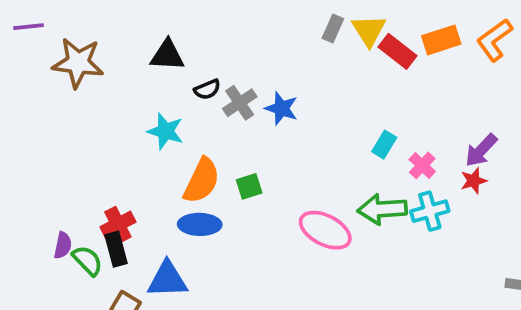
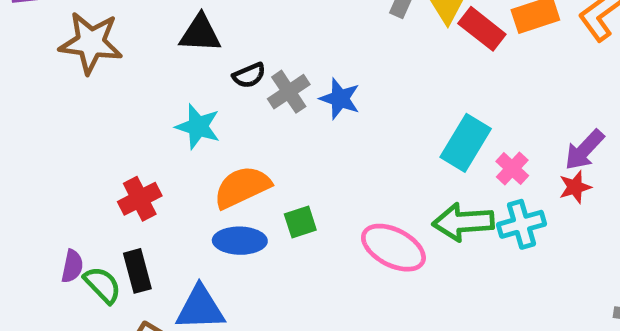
cyan rectangle: (384, 145) -> (466, 143), size x1.6
orange semicircle: (202, 181) -> (242, 187), turned -141
green square: (249, 186) -> (300, 222), moved
red cross: (118, 224) -> (140, 199), moved

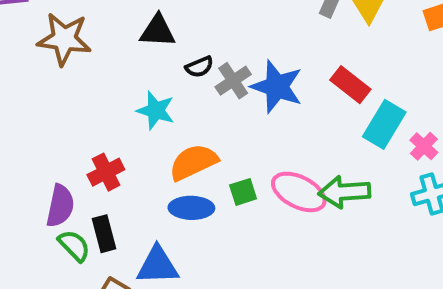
red rectangle: (482, 29) -> (350, 85), moved
blue star: (340, 99) -> (277, 87), size x1.5
green arrow: (463, 222) -> (344, 192), moved
pink ellipse: (393, 248) -> (299, 192), moved
purple semicircle: (72, 266) -> (60, 206), moved, size x1.5

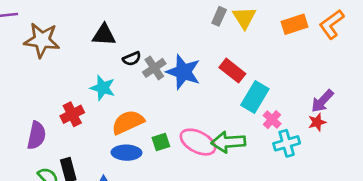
pink cross: (424, 146) -> (272, 120), moved
red cross: (106, 172) -> (72, 114), moved
purple semicircle: (60, 206) -> (37, 135), moved

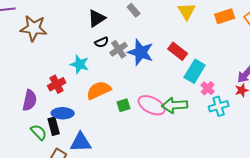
gray rectangle: (219, 16) -> (134, 10), moved, turned -64
black triangle: (104, 35) -> (97, 18), moved, turned -36
blue ellipse: (126, 153) -> (63, 113), moved

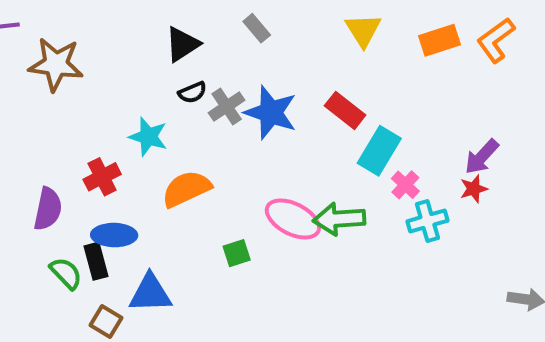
green square: (124, 105) -> (237, 253), moved

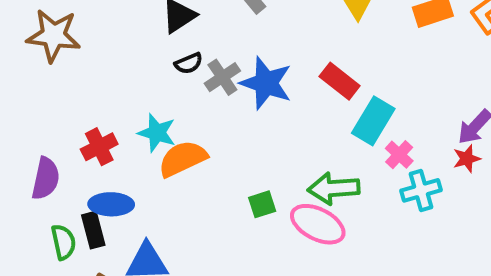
cyan star: (148, 137) -> (157, 133), moved
pink ellipse: (293, 219) -> (318, 224), moved
green square: (237, 253) -> (262, 204), moved
green semicircle: (66, 273) -> (63, 242), turned 32

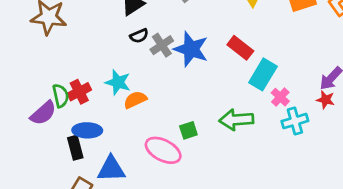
orange semicircle: (183, 159) -> (135, 100), size x0.7
red star: (467, 159) -> (326, 100), turned 30
purple semicircle: (46, 178) -> (43, 113), turned 36
pink ellipse: (318, 224) -> (163, 150), moved
green semicircle: (63, 242) -> (61, 96), moved

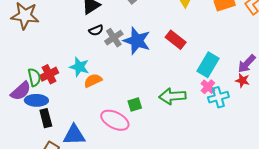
cyan rectangle: (263, 74) -> (208, 65), moved
pink cross: (280, 97) -> (208, 87), moved
blue ellipse: (87, 130) -> (36, 100), moved

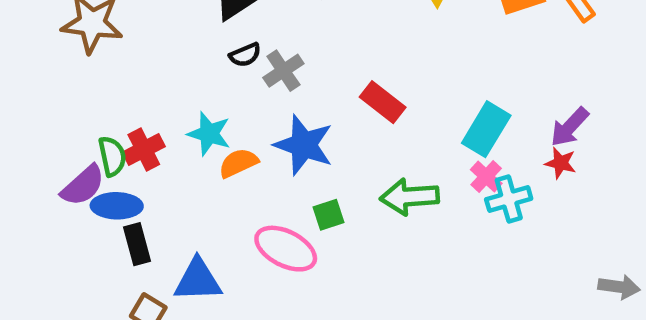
red rectangle: (176, 40) -> (383, 102), moved
blue star: (137, 41) -> (304, 145), moved

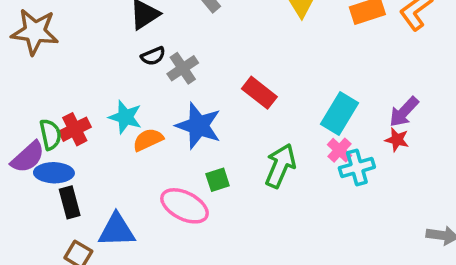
green arrow: (410, 197) -> (280, 166), turned 117

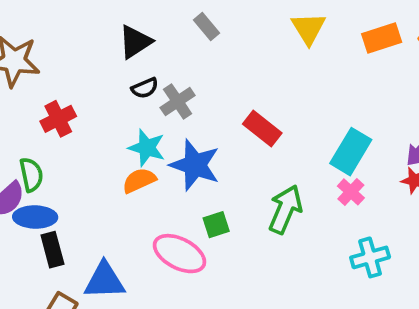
cyan star: (125, 117) -> (147, 148), moved
red cross: (75, 129) -> (58, 119), moved
cyan cross: (357, 168) -> (370, 257), moved

